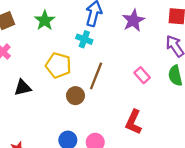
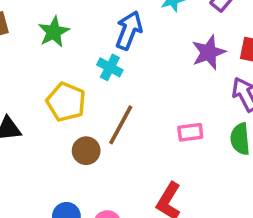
purple star: (133, 20) -> (209, 52), moved
pink rectangle: (142, 75) -> (190, 132), turned -63

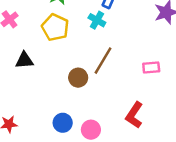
yellow pentagon: (66, 102) -> (55, 27), moved

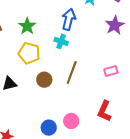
brown circle: (78, 78) -> (44, 80), moved
pink circle: (91, 130) -> (71, 121), moved

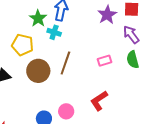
green star: (27, 26) -> (38, 18), moved
brown circle: (44, 80) -> (38, 71), size x1.5
red L-shape: (104, 111) -> (99, 101), turned 35

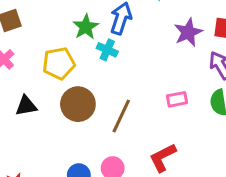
yellow pentagon: (22, 45) -> (59, 63), turned -30
brown line: (65, 63) -> (121, 116), moved

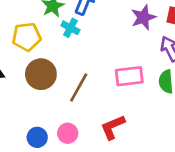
pink rectangle: (177, 99) -> (129, 76), size x1.5

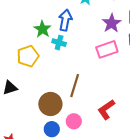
brown circle: (41, 74) -> (50, 104), moved
pink rectangle: (129, 76) -> (107, 49), moved

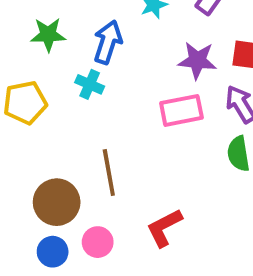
purple star: (112, 23) -> (197, 60), turned 30
green star: (42, 29) -> (48, 35), moved, turned 30
brown line: (75, 86) -> (109, 172), turned -35

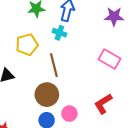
pink rectangle: (181, 110) -> (109, 59), moved, turned 45
brown line: (109, 172) -> (54, 65), moved

